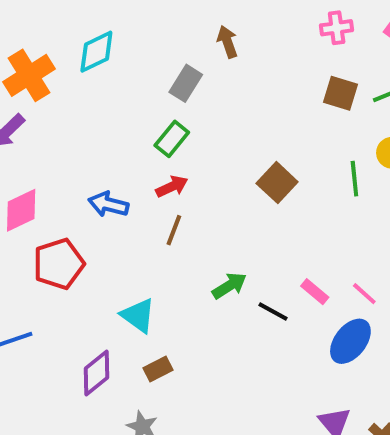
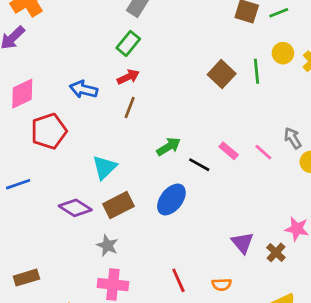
brown square: (277, 183) -> (222, 74), moved
cyan triangle: (138, 315) -> (105, 167), turned 40
blue ellipse: (350, 341) -> (171, 200), moved
brown rectangle: (158, 369) -> (118, 205), size x1.5
purple diamond: (96, 373) -> (75, 208), turned 72

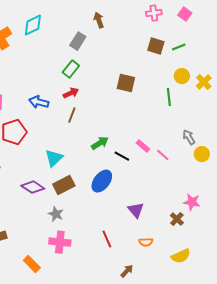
green line: (256, 71) -> (169, 97), moved
brown square: (222, 74) -> (126, 83), moved, turned -30
pink line: (263, 152) -> (163, 155), moved
purple triangle: (243, 243) -> (136, 210), moved
orange semicircle: (222, 285) -> (146, 242), moved

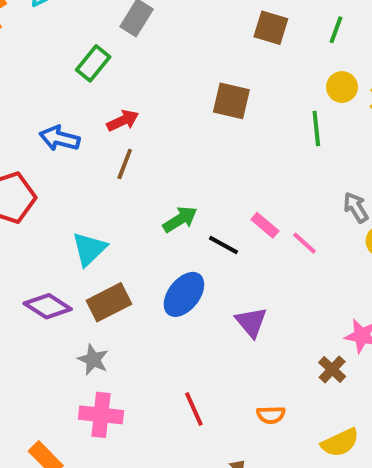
brown square: (156, 46) -> (271, 28), moved
green line: (179, 47) -> (336, 30), turned -48
green rectangle: (71, 69) -> (93, 63), moved
purple triangle: (136, 210) -> (251, 322), moved

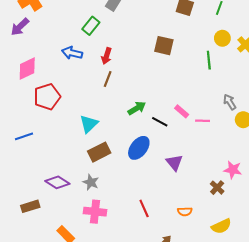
red arrow: (123, 121) -> (106, 56), turned 133
blue arrow: (60, 138) -> (72, 53), moved
pink line: (304, 243) -> (203, 121), turned -40
purple diamond: (48, 306) -> (57, 182), moved

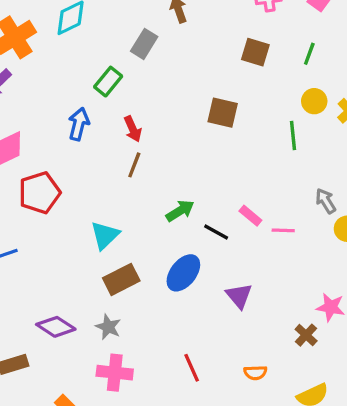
blue arrow: (72, 53) -> (79, 124), turned 90
red arrow: (106, 56) -> (133, 129), turned -42

